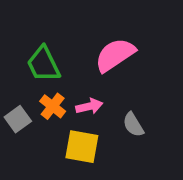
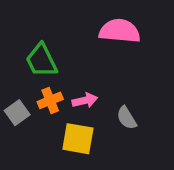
pink semicircle: (115, 55) -> (120, 31), moved, turned 39
orange cross: (53, 106) -> (50, 100), turned 30

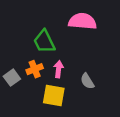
green trapezoid: (41, 60) -> (44, 42), moved
pink arrow: (85, 100) -> (59, 69), turned -70

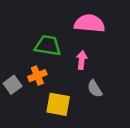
green trapezoid: (44, 42) -> (48, 46), turned 125
pink arrow: (59, 69) -> (82, 60), moved

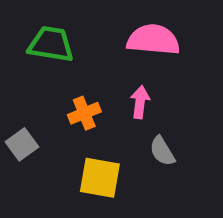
green trapezoid: (48, 46) -> (51, 44), moved
orange cross: (37, 76) -> (84, 113), moved

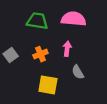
green trapezoid: (51, 44) -> (37, 21), moved
gray square: (22, 144) -> (11, 55), moved

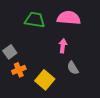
orange cross: (40, 54) -> (19, 70), moved
yellow square: (48, 85) -> (45, 80), turned 30

